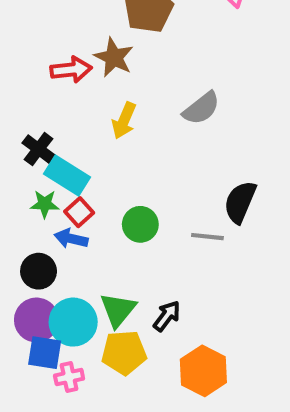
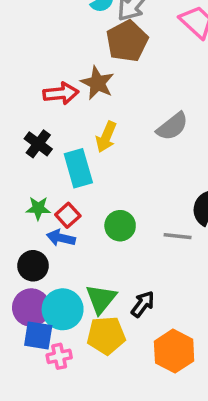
black cross: (39, 149) -> (38, 144), moved
cyan rectangle: (67, 175) -> (78, 168), moved, turned 42

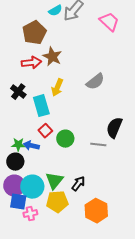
brown pentagon: (127, 41) -> (34, 33), moved
green star: (38, 208) -> (18, 145), moved
red square: (68, 215) -> (45, 131), moved

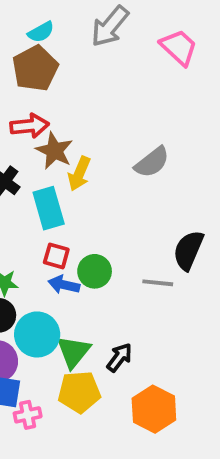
cyan semicircle: (55, 11) -> (41, 32), moved
brown star: (52, 57) -> (54, 151), moved
red square: (45, 131) -> (56, 256), turned -32
blue arrow: (31, 146) -> (64, 285), moved
cyan circle: (32, 187) -> (37, 334), moved

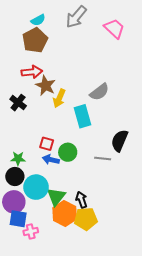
cyan rectangle: (49, 208) -> (83, 116), moved
black arrow: (119, 357) -> (81, 200), turned -56
yellow pentagon: (79, 392) -> (86, 219), moved
orange hexagon: (154, 409) -> (65, 213), moved

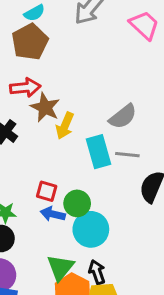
gray line: (103, 159) -> (127, 155), moved
cyan circle: (36, 187) -> (91, 229), moved

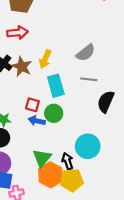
brown star: (45, 107) -> (22, 67), moved
cyan rectangle: (98, 152) -> (56, 86), moved
cyan circle: (91, 229) -> (88, 146), moved

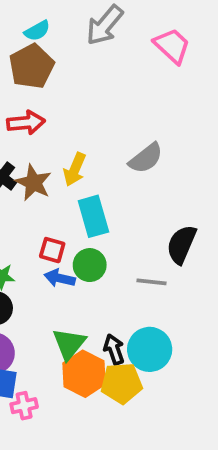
gray line: (89, 79) -> (151, 282), moved
cyan circle: (88, 146) -> (150, 349), moved

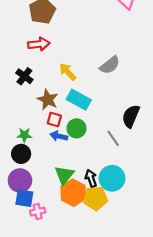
yellow arrow: (75, 169) -> (68, 72), turned 114
brown star: (33, 183) -> (48, 100), moved
cyan rectangle: (93, 216) -> (79, 100), turned -45
gray line: (151, 282) -> (113, 138), turned 49

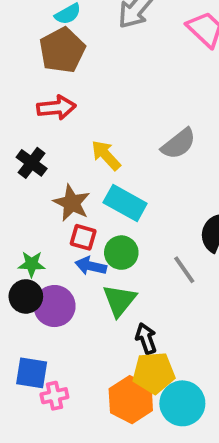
green triangle: (64, 175) -> (119, 300), moved
cyan circle: (112, 178) -> (182, 403), moved
purple circle: (20, 180) -> (54, 306), moved
orange hexagon: (73, 193) -> (131, 400), moved

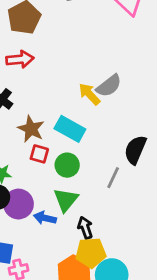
yellow arrow: (106, 155) -> (89, 94), moved
blue arrow: (91, 266) -> (45, 218), moved
gray line: (184, 270) -> (113, 178), turned 60

